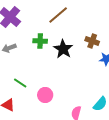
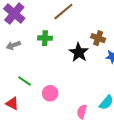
black star: (63, 49) -> (79, 52), moved

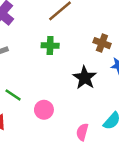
green cross: (45, 38) -> (50, 45), moved
black star: (79, 52) -> (85, 78), moved

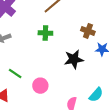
black star: (85, 78) -> (74, 59), turned 30

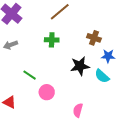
green line: (15, 73) -> (30, 75), moved
cyan semicircle: (96, 95) -> (102, 76), moved, turned 91

